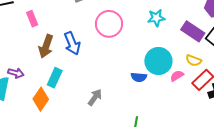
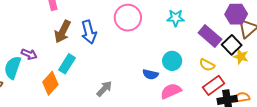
cyan circle: (158, 61) -> (172, 61), size x0.7
pink semicircle: (177, 76) -> (171, 91), moved, size x1.5

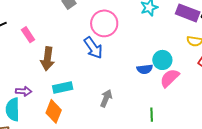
blue arrow: (89, 32) -> (93, 48), moved
cyan circle: (172, 61) -> (162, 60), moved
cyan rectangle: (67, 64) -> (63, 88), turned 66

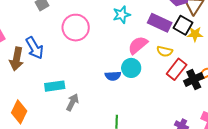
blue arrow: (93, 48) -> (35, 48), moved
pink semicircle: (170, 78) -> (138, 45), moved
cyan rectangle: (63, 88) -> (55, 86), moved

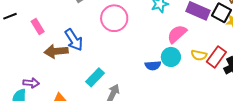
yellow semicircle: (165, 51) -> (199, 55), moved
brown arrow: (17, 59) -> (56, 51), turned 75
cyan rectangle: (55, 86) -> (95, 77), turned -36

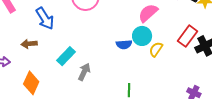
brown arrow: (56, 51) -> (29, 44), moved, size x0.7
yellow semicircle: (199, 55) -> (156, 49), moved, turned 112

